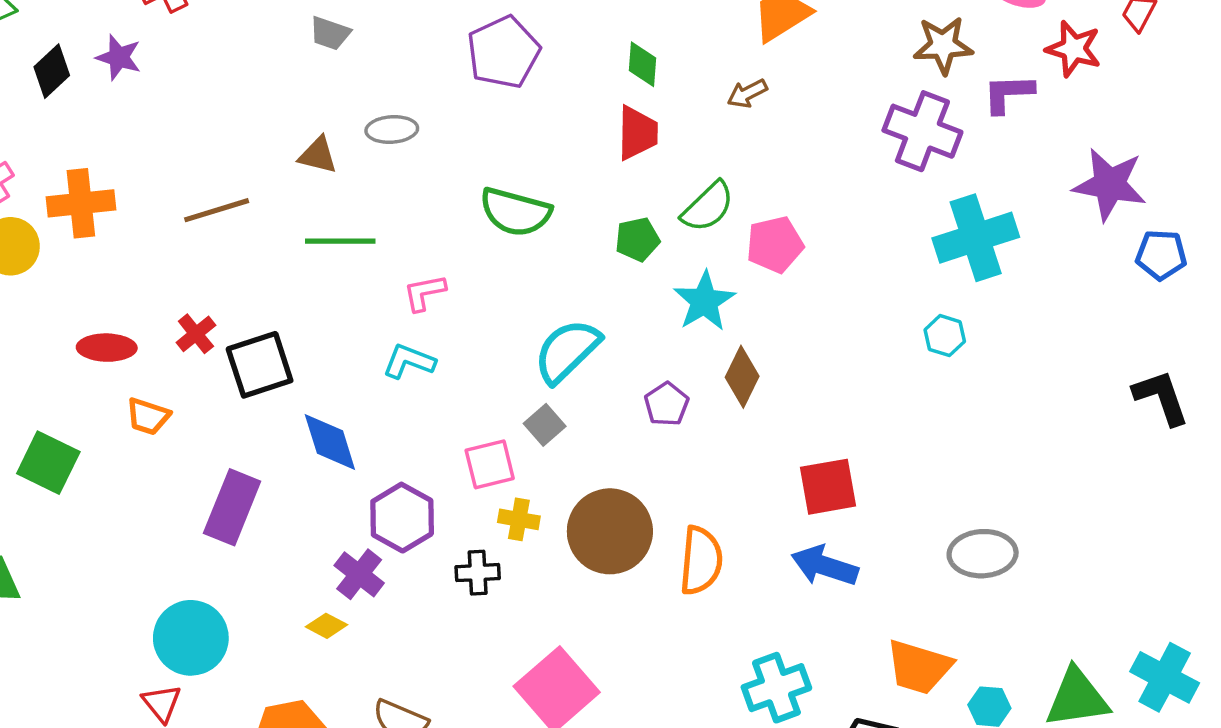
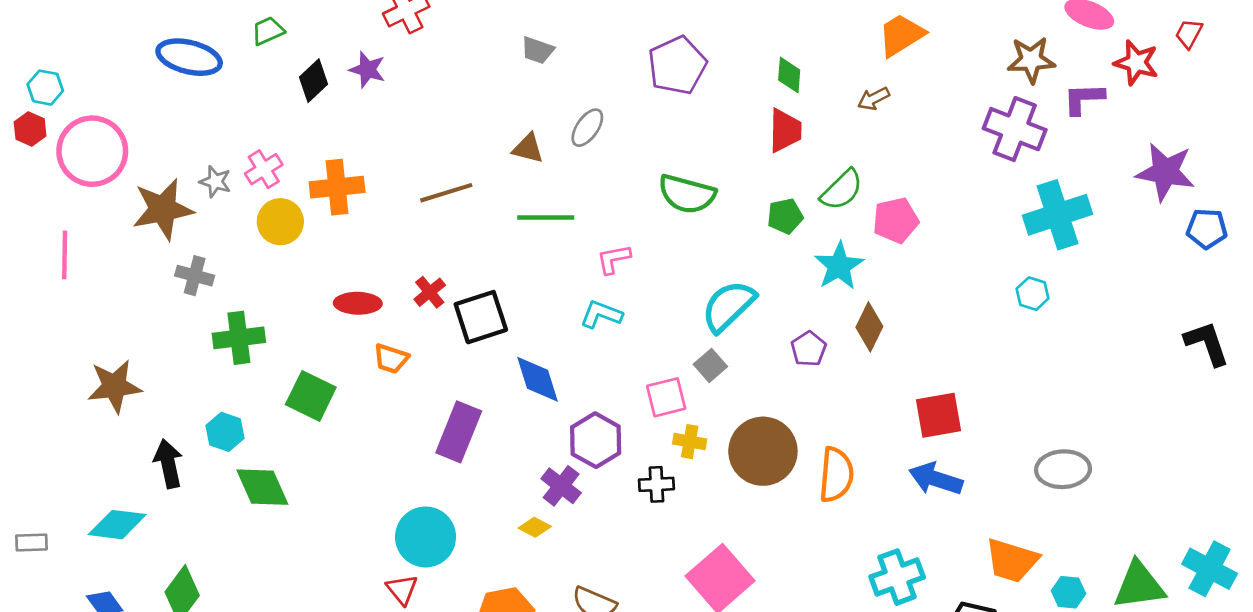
gray ellipse: (392, 129) -> (587, 128), turned -51

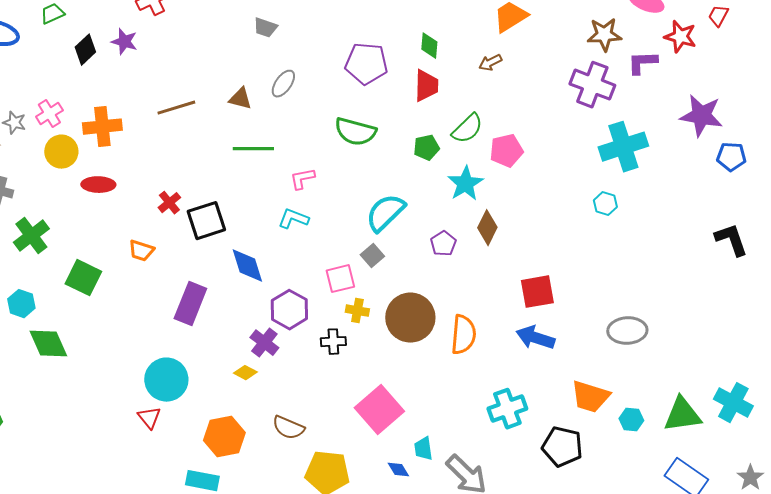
gray trapezoid: (538, 50) -> (265, 28), moved
purple pentagon: (677, 65) -> (366, 64), moved, turned 30
brown line: (446, 193) -> (176, 108), moved
red ellipse: (358, 303) -> (98, 185), moved
green cross: (239, 338) -> (31, 236), turned -30

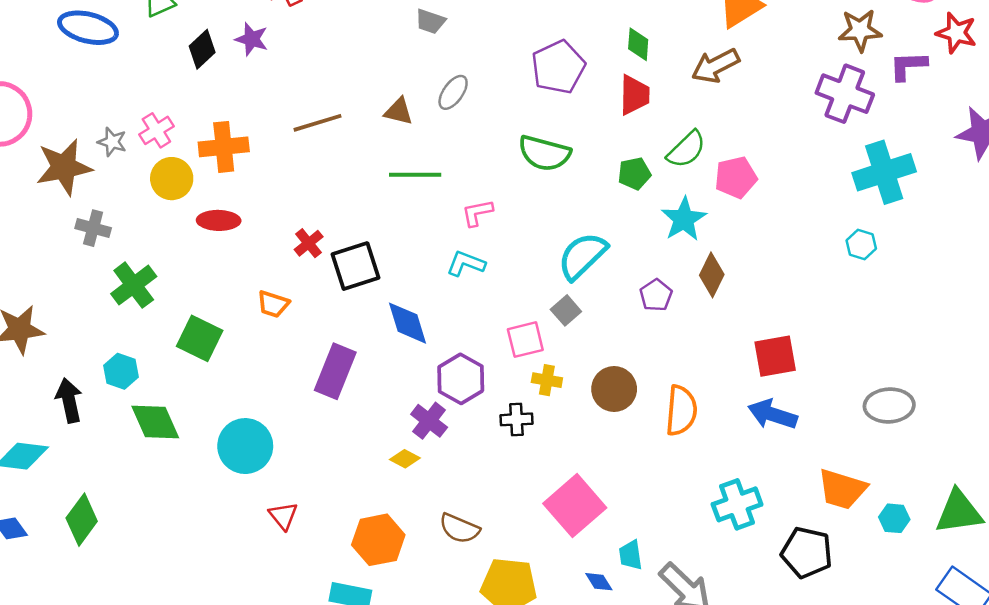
brown arrow: (490, 63) -> (715, 66), size x1.6
purple pentagon: (366, 64) -> (558, 67), turned -30
brown circle: (410, 318) -> (614, 389), size x0.7
cyan circle: (166, 380) -> (245, 446), moved

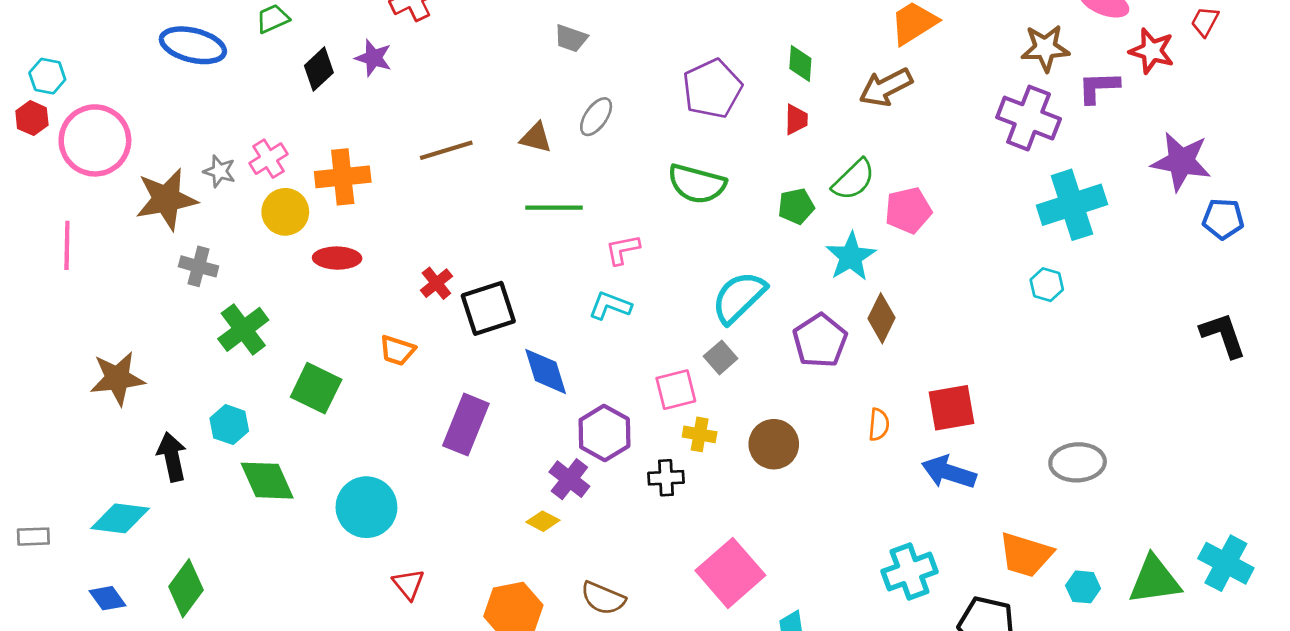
red trapezoid: (634, 95) -> (796, 119), size x0.7
purple pentagon: (656, 295) -> (820, 341), size x1.5
orange semicircle: (681, 411) -> (879, 425), moved, size x0.6

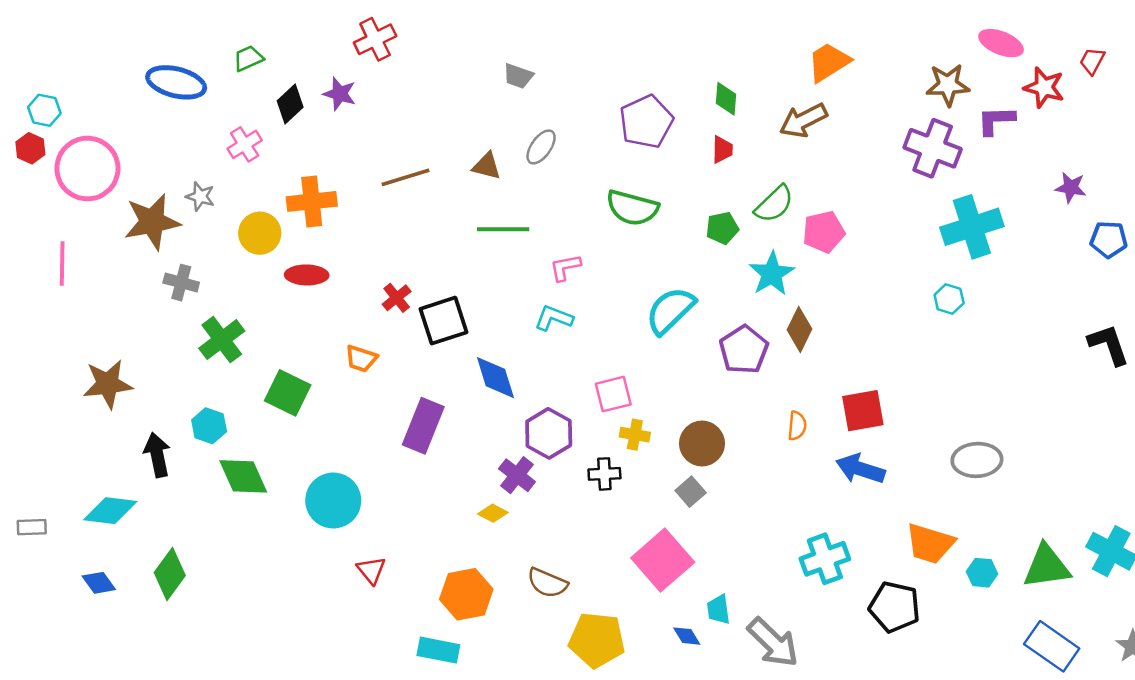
pink cross: (268, 159) -> (245, 144), moved
purple star: (1181, 161) -> (1071, 188), size x0.6
gray square: (721, 357) -> (691, 492), moved

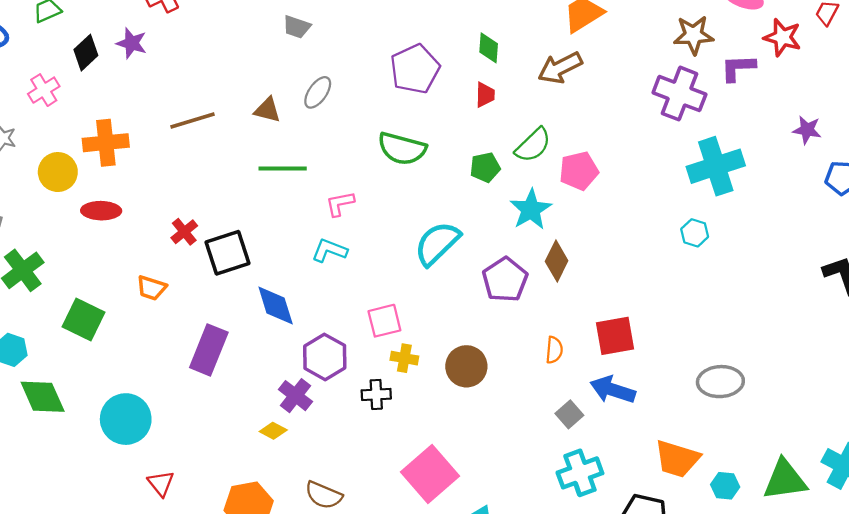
gray square: (691, 492) -> (569, 414), moved

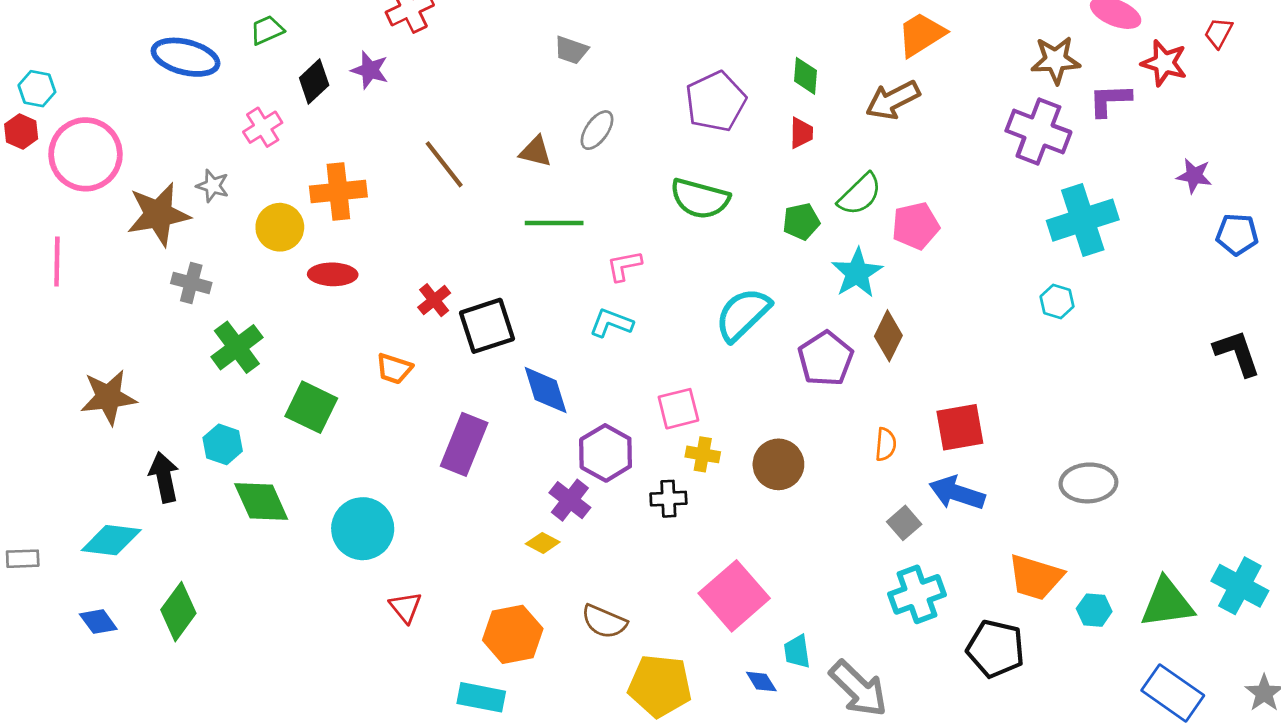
brown line: (192, 120) -> (444, 164), turned 69

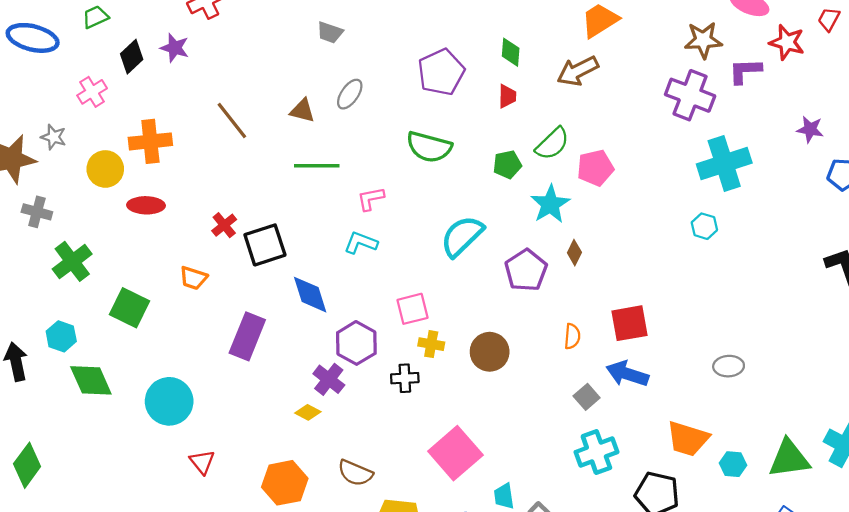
brown diamond: (888, 336) -> (574, 253), size x0.7
gray ellipse: (1088, 483) -> (729, 366), size x0.7

